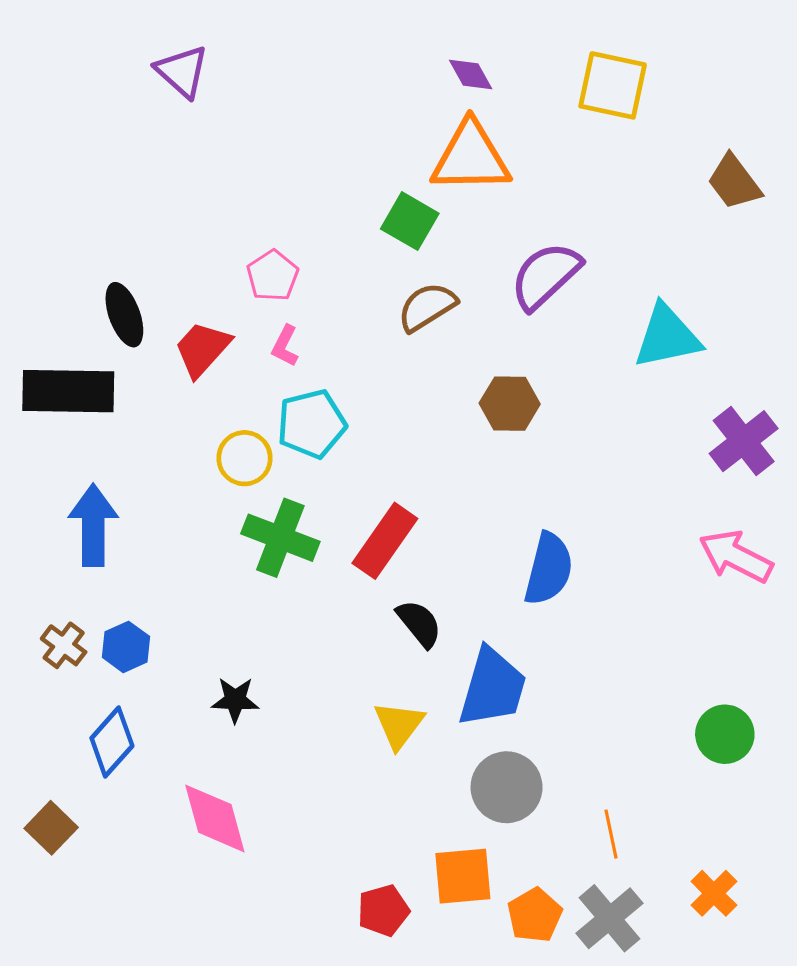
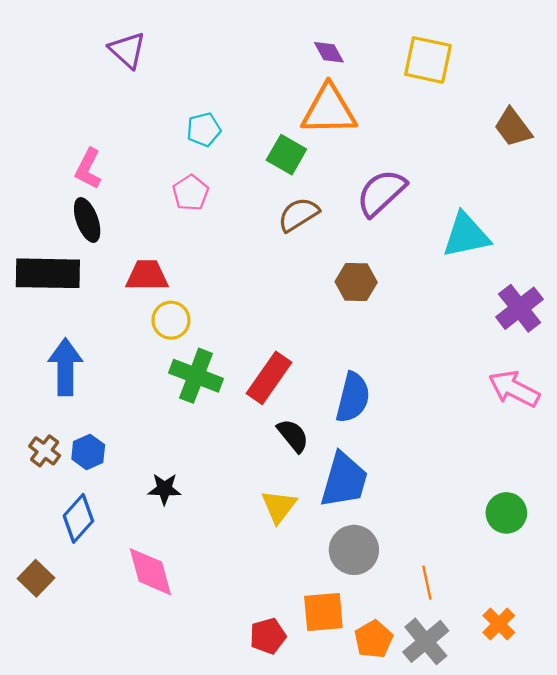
pink L-shape: (285, 346) -> (88, 169), moved, size x1.4
red trapezoid: (202, 349) -> (147, 276), moved, turned 48
cyan pentagon: (312, 424) -> (204, 130), moved, size x0.7
blue semicircle: (549, 569) -> (353, 397), moved

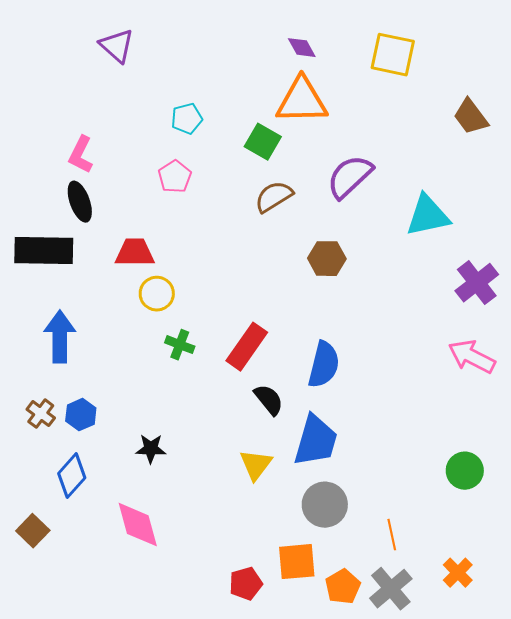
green cross: (196, 376) -> (180, 345), size x0.6

